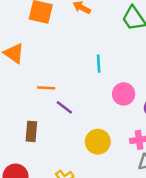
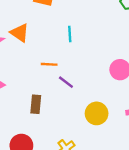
cyan line: (99, 64) -> (70, 34), moved

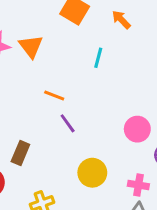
cyan line: (70, 34) -> (98, 58), moved
brown rectangle: (36, 104) -> (20, 153), moved

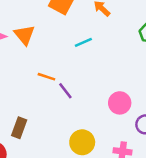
cyan line: (98, 58) -> (83, 42), turned 54
purple line: (68, 123) -> (65, 91), moved

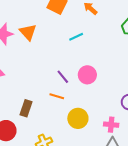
orange line: (46, 77) -> (57, 96), moved
pink circle: (120, 103) -> (87, 75), moved

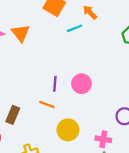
cyan line: (76, 37) -> (75, 28), moved
purple line: (63, 77) -> (55, 84), turned 40

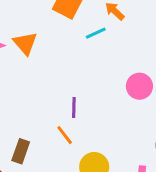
pink circle: (81, 84) -> (139, 86), moved
orange line: (47, 104) -> (65, 135), turned 35

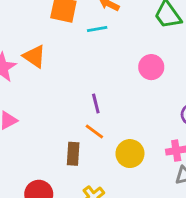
cyan line: (96, 33) -> (97, 29), turned 30
brown rectangle: (21, 151) -> (73, 154), moved

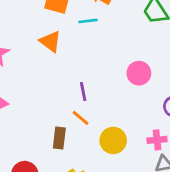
orange triangle: (34, 56) -> (50, 41), moved
pink circle: (151, 67) -> (139, 73), moved

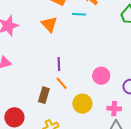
pink circle: (139, 73) -> (101, 76), moved
purple line: (83, 91) -> (59, 64), moved

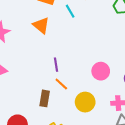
cyan line: (79, 14) -> (70, 11), turned 64

